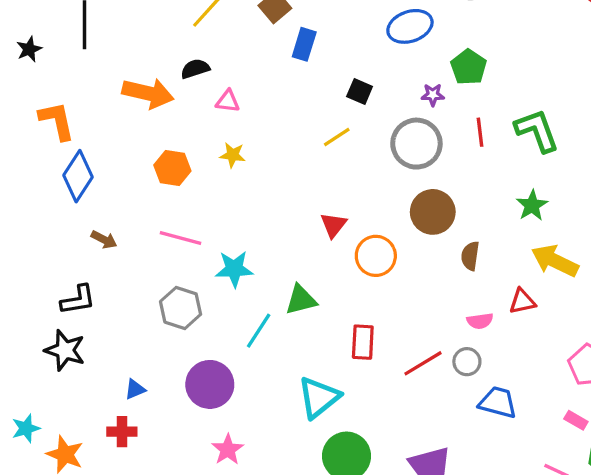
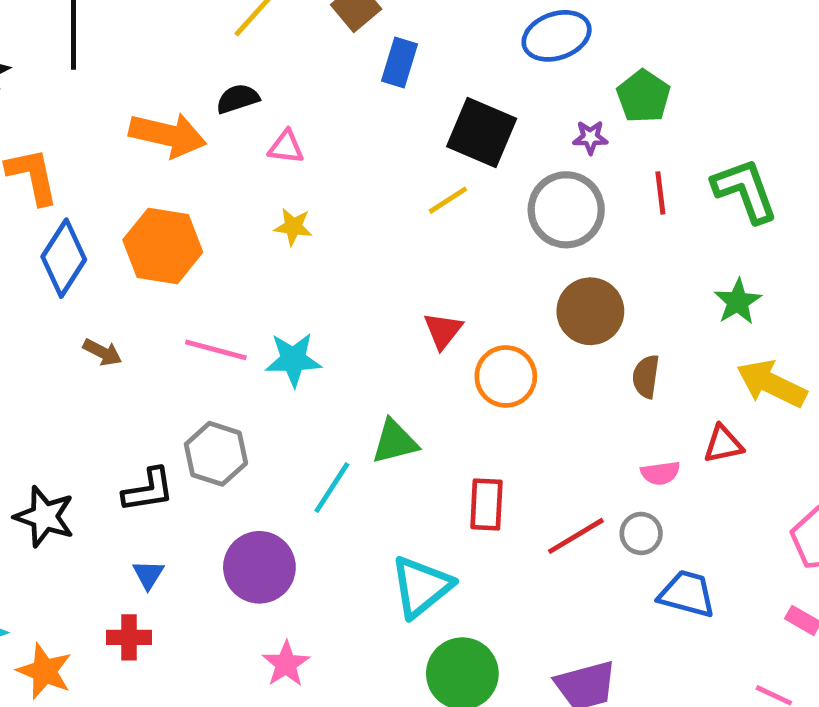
black square: (360, 92) -> (482, 132), size x1.8
orange hexagon: (172, 168) -> (163, 246), moved, size x1.4
cyan star: (234, 269) -> (293, 360), moved
black L-shape: (78, 300) -> (148, 490), moved
blue triangle: (135, 389) -> (148, 575), turned -35

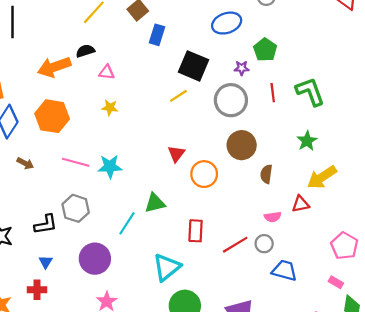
orange arrow: (168, 135) -> (54, 67), turned 148
yellow arrow: (772, 384) -> (322, 177), turned -60

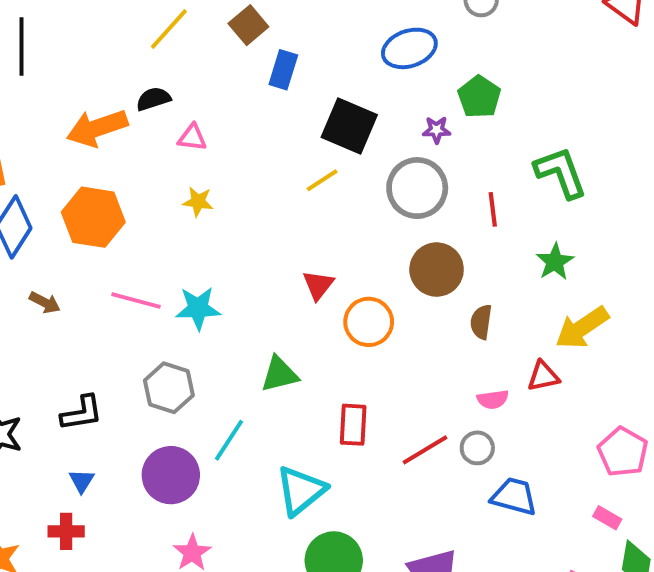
red line: (273, 93) -> (493, 209), moved
gray hexagon: (76, 208) -> (169, 388), moved
cyan line: (127, 223) -> (229, 440), moved

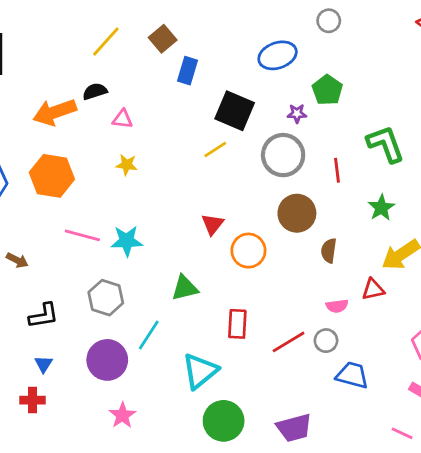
brown arrow: (45, 302) -> (17, 260), moved

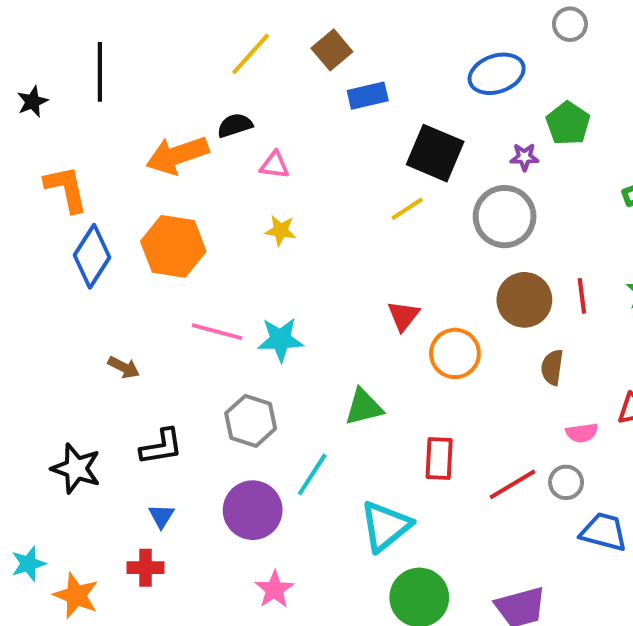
blue rectangle: (188, 71) -> (368, 96), turned 60
red line: (337, 170) -> (582, 296), moved
brown semicircle: (329, 251) -> (552, 367), moved

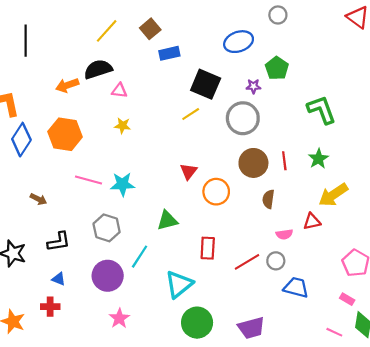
black semicircle: (235, 125) -> (98, 69), size x1.5
orange arrow: (177, 155) -> (67, 85), size x0.7
blue triangle: (161, 516) -> (59, 279), turned -40

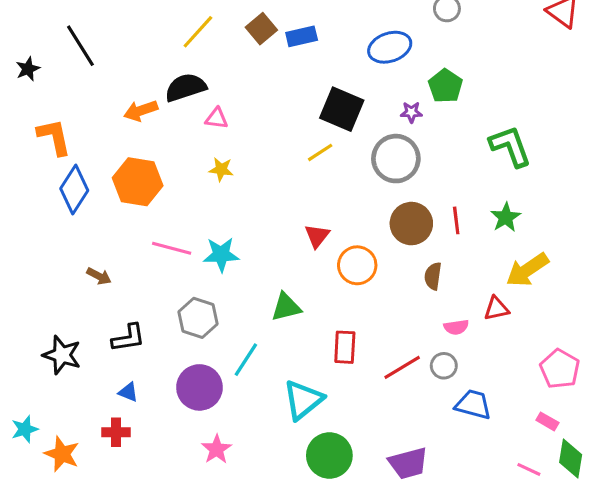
black line: (26, 41) -> (80, 46), turned -32
blue rectangle: (169, 53) -> (302, 36), moved

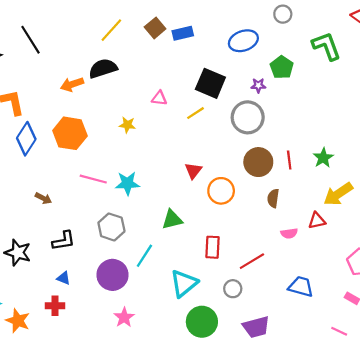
pink triangle: (216, 118) -> (159, 98), moved
green L-shape: (510, 146) -> (326, 46), moved
gray circle: (444, 366) -> (233, 289), moved

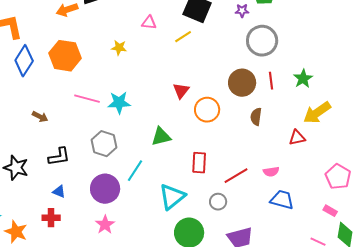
gray circle: (248, 117) -> (262, 41), moved
pink semicircle: (289, 233) -> (271, 172), moved
pink star: (124, 317) -> (105, 225), moved

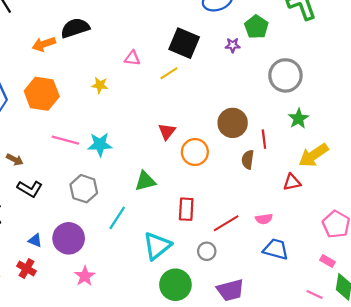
gray circle: (262, 41) -> (285, 75), moved
red line: (271, 81) -> (264, 139), moved
black L-shape: (59, 157) -> (30, 189), moved, turned 40
purple circle: (105, 189) -> (69, 238), moved
red cross: (51, 218) -> (27, 269), turned 30

